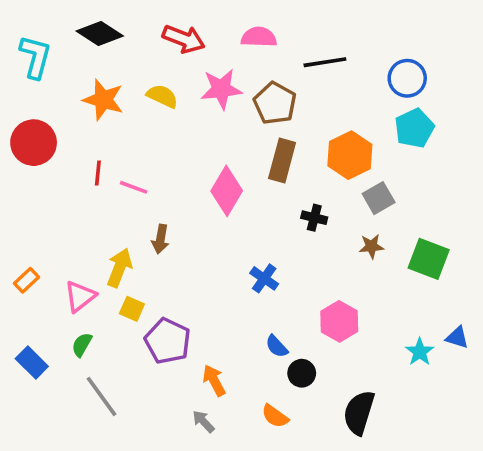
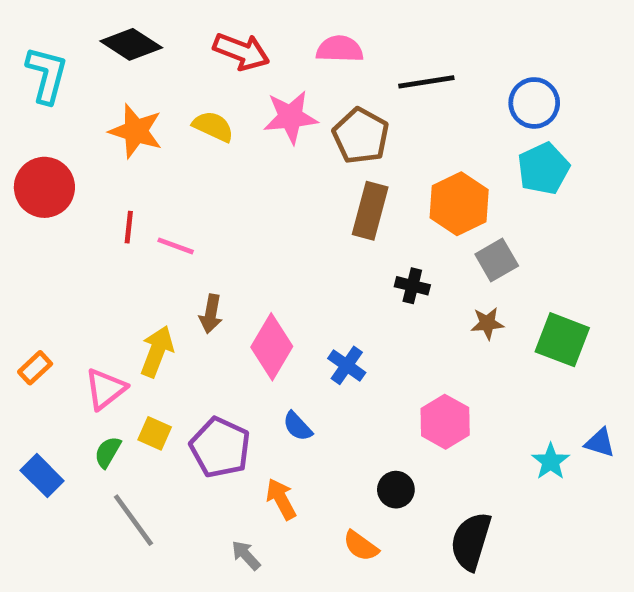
pink diamond: (227, 191) -> (272, 347), moved
yellow square: (132, 309) -> (155, 433), moved
blue semicircle: (277, 346) -> (298, 426), moved
gray arrow: (203, 421) -> (246, 555), moved

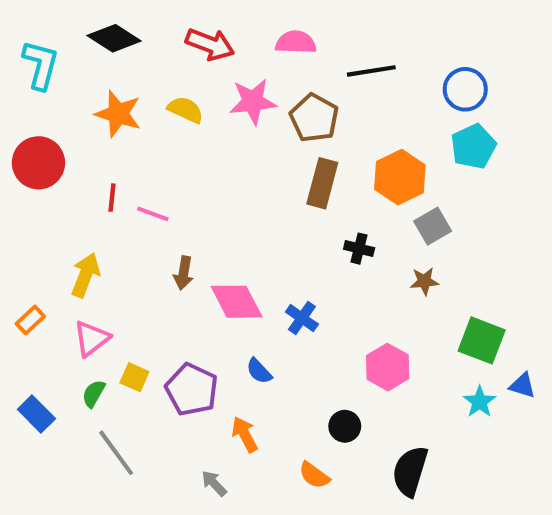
green square: (562, 340) -> (482, 340), moved
pink diamond: (272, 347) -> (237, 302), turned -58
yellow arrow: (157, 351) -> (85, 275), moved

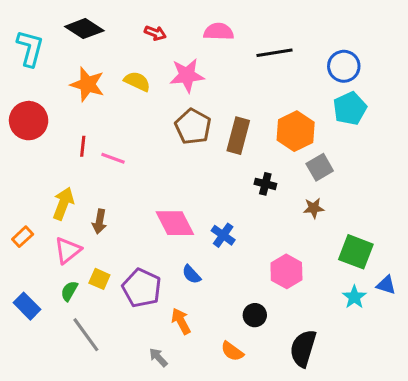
red arrow: (210, 44) -> (155, 33), size x0.6
brown pentagon: (314, 118) -> (193, 127), moved
brown arrow: (183, 273) -> (99, 222), moved

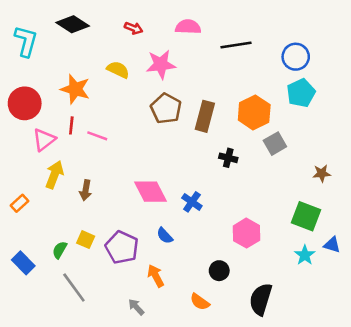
orange star: (87, 84) -> (75, 89), moved
brown star: (314, 208) -> (322, 173), moved
pink triangle: (68, 250) -> (44, 140), moved

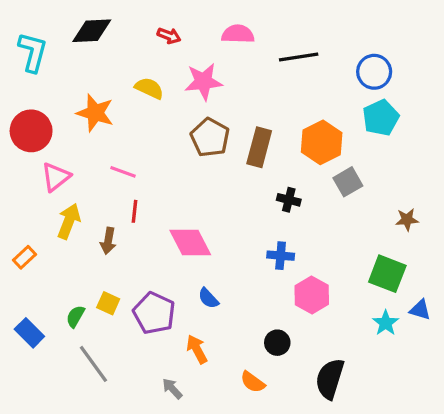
black diamond: (73, 24) -> (92, 31), turned -36
red line: (71, 125) -> (134, 211), moved
blue cross: (192, 202) -> (281, 256), moved, turned -30

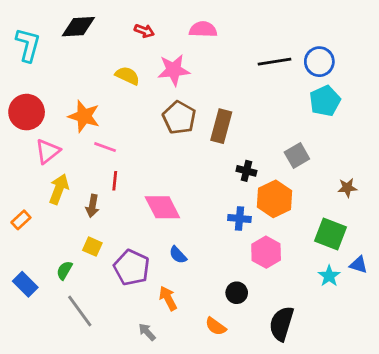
black line: (299, 57) -> (274, 62), moved
orange star: (95, 113) -> (84, 116), moved
orange hexagon: (322, 142) -> (274, 199), moved
yellow square: (108, 303) -> (92, 247), moved

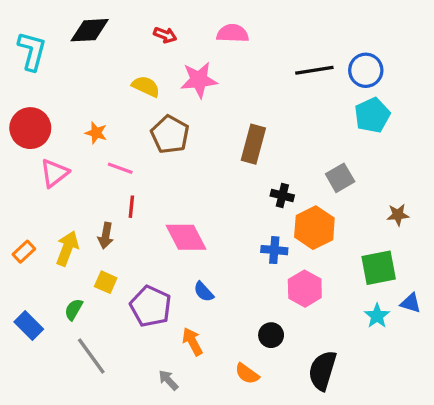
orange star: (84, 116) -> (96, 133), size x0.6
brown pentagon: (179, 118) -> (170, 134), moved
yellow arrow: (59, 189) -> (67, 248), moved
green square: (331, 234) -> (379, 268), turned -32

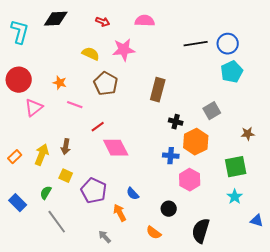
red line: (131, 207) -> (98, 127), moved, turned 48
blue semicircle: (204, 292) -> (133, 194), moved
blue triangle: (411, 303) -> (257, 221), moved

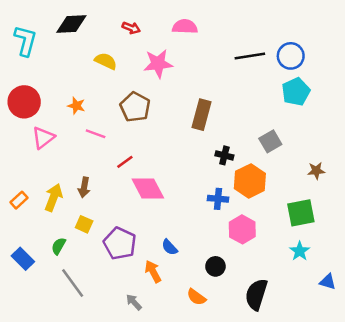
yellow semicircle: (91, 54) -> (106, 61), moved

